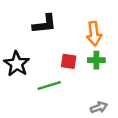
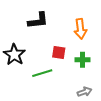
green cross: (96, 60) -> (82, 60), moved

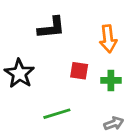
green line: (42, 73) -> (57, 114), moved

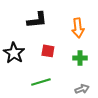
red square: (79, 71) -> (48, 51), moved

